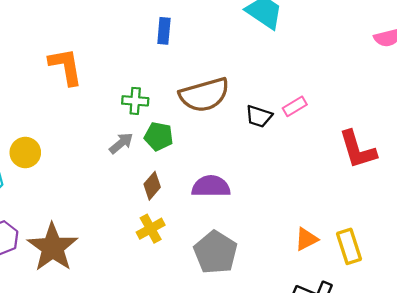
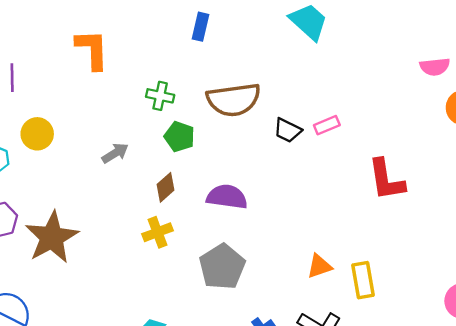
gray arrow: (121, 143) -> (115, 153), moved

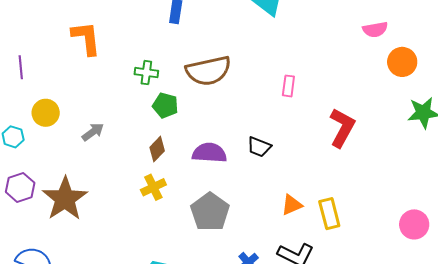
pink rectangle: (327, 125) -> (288, 86), turned -55
black trapezoid: (288, 130) -> (259, 147), moved
gray arrow: (115, 153) -> (93, 132), moved
red L-shape: (386, 180) -> (342, 128), turned -138

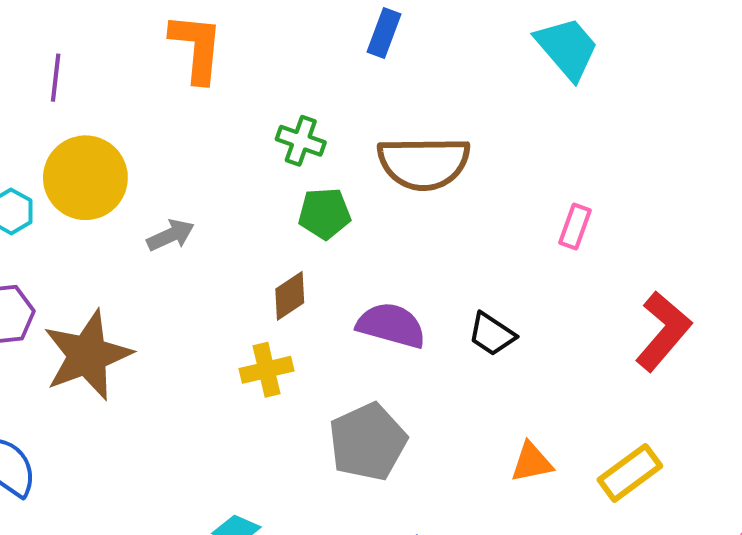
green pentagon: (165, 105) -> (324, 213), turned -30
yellow circle: (46, 113) -> (85, 178), size x1.5
yellow rectangle: (329, 214) -> (630, 473), moved, turned 56

